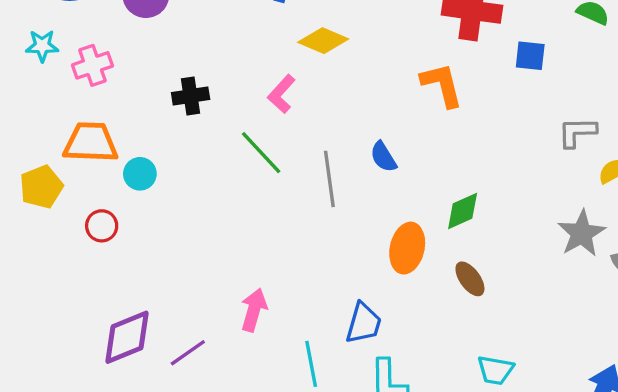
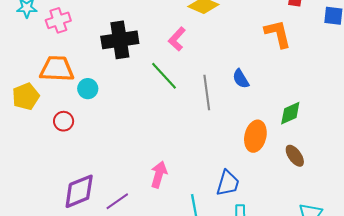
black cross: (191, 96) -> (120, 40), size x1.6

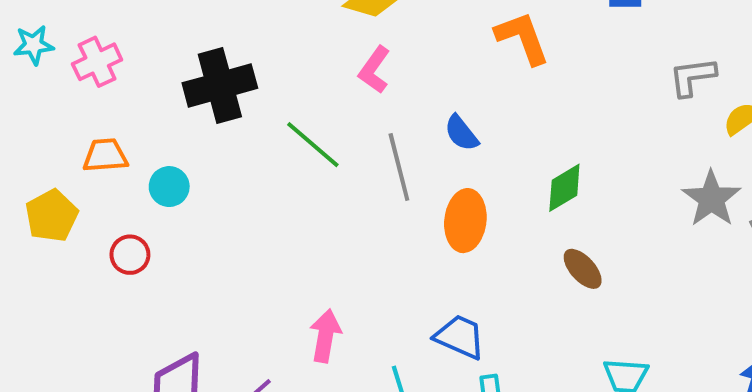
pink L-shape: (177, 39) -> (374, 70), moved
orange trapezoid: (57, 69) -> (105, 155), size x0.7
orange ellipse: (255, 136) -> (465, 221), moved
blue trapezoid: (228, 183) -> (460, 337), turned -76

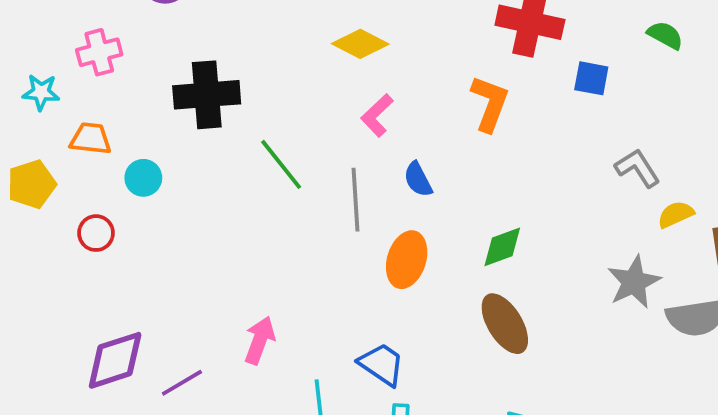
orange L-shape: (522, 38) -> (490, 103), turned 30
cyan star: (33, 45) -> (41, 92), moved
pink L-shape: (374, 70) -> (377, 115), moved
gray L-shape: (692, 77) -> (638, 168), turned 54
brown ellipse: (583, 269) -> (505, 324), size x1.5

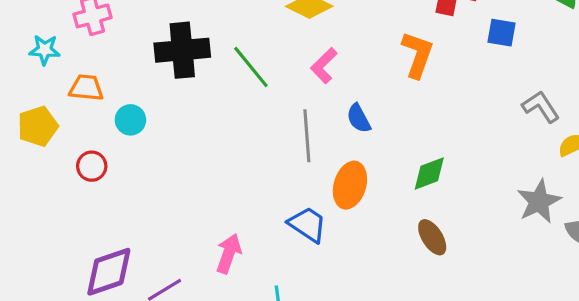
green line: (281, 164) -> (251, 67), moved
brown ellipse: (505, 324) -> (432, 237), size x0.7
blue trapezoid: (382, 364) -> (308, 225), moved

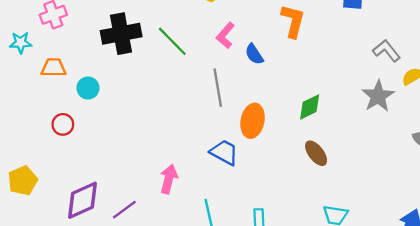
blue semicircle: (359, 118) -> (254, 54), moved
yellow pentagon: (38, 126) -> (23, 181), moved
gray star: (539, 201) -> (378, 96), moved

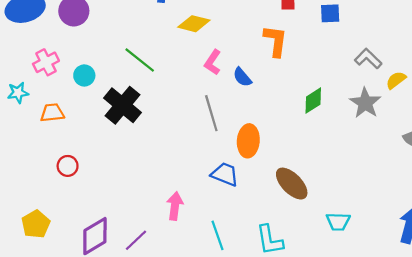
black cross: (121, 34) -> (123, 105), moved, turned -33
green line: (172, 41) -> (140, 60), moved
cyan circle: (88, 88) -> (84, 75), moved
green diamond: (310, 107) -> (313, 101), moved
brown ellipse: (316, 153) -> (292, 184), moved, size x1.4

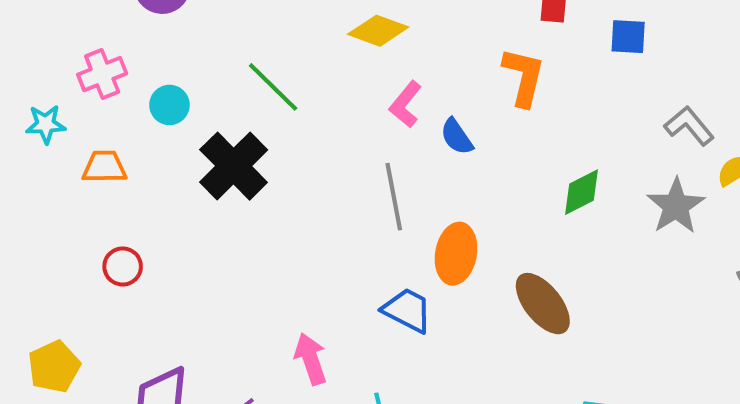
brown ellipse: (292, 184) -> (543, 304), moved
pink arrow: (175, 206) -> (311, 359), turned -32

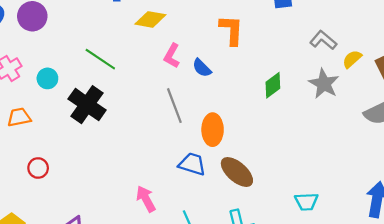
brown ellipse: (543, 304) -> (237, 172), moved

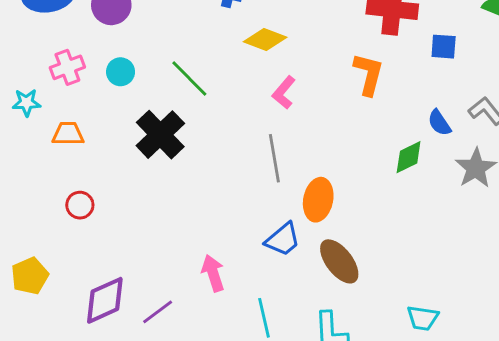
blue semicircle: (202, 68) -> (439, 123), moved
cyan circle: (47, 78) -> (121, 72), moved
blue trapezoid: (192, 164) -> (283, 240), turned 112

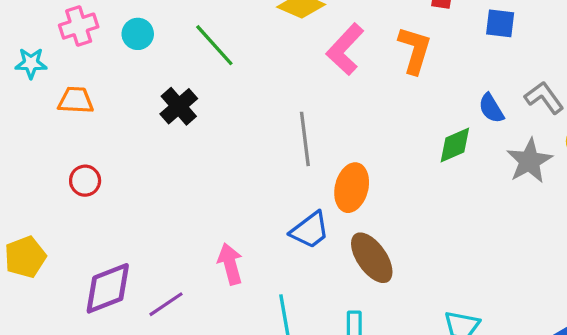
pink L-shape: (284, 92) -> (345, 49), moved, size x1.4
black cross: (160, 135) -> (179, 106), size x0.7

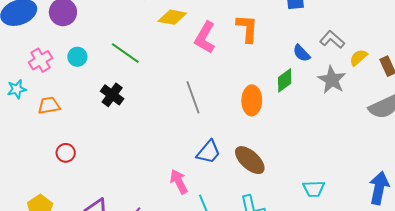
orange ellipse: (352, 188) -> (252, 100), moved
pink arrow: (230, 264) -> (179, 182), moved

